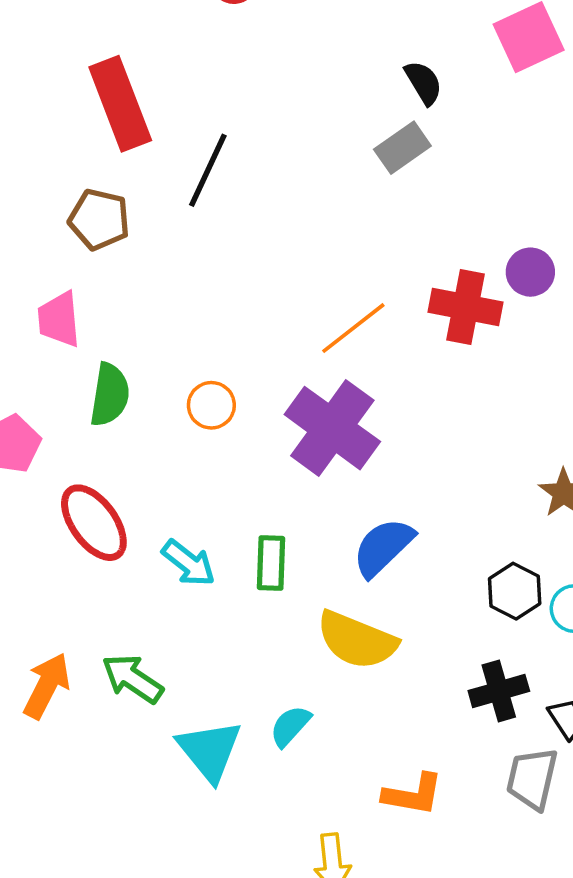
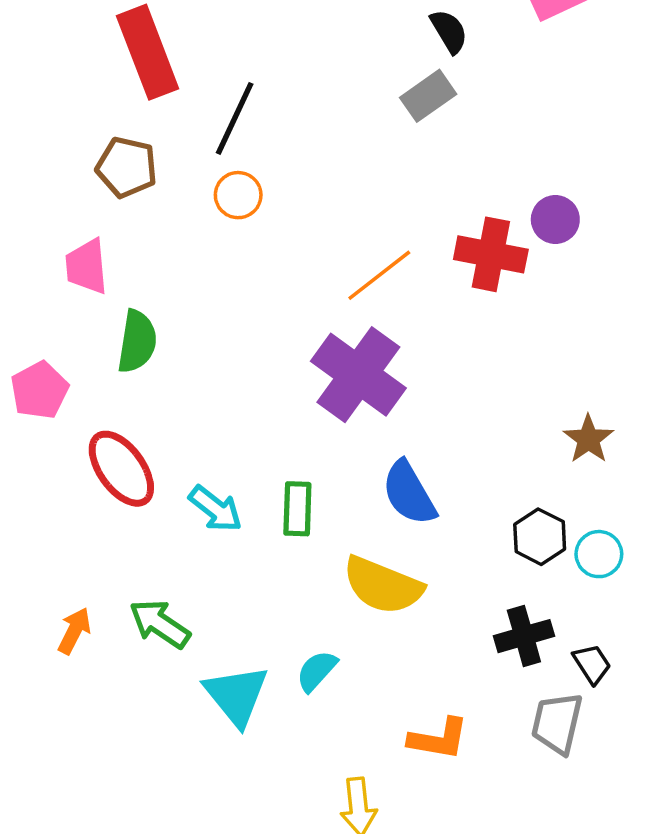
orange circle: (211, 405) -> (238, 195), moved
blue semicircle: (383, 547) -> (409, 493), turned -76
orange arrow: (47, 686) -> (74, 631), size x0.7

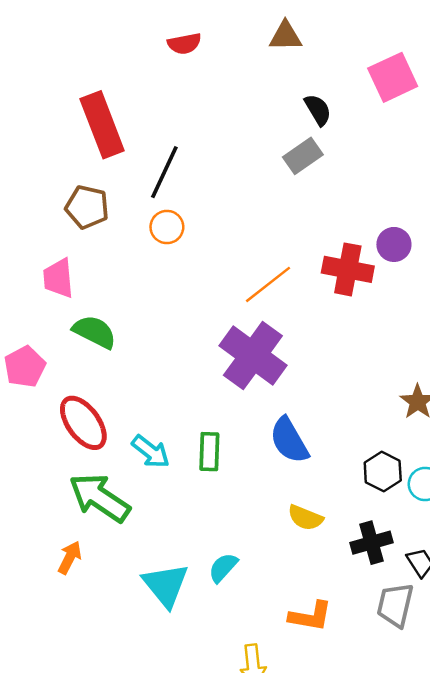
green semicircle: (137, 341) -> (95, 332), turned -72
yellow semicircle: (383, 585) -> (305, 518), moved, size x0.6
green arrow: (160, 624) -> (100, 498), moved, size x1.4
orange arrow: (74, 631) -> (70, 558), moved

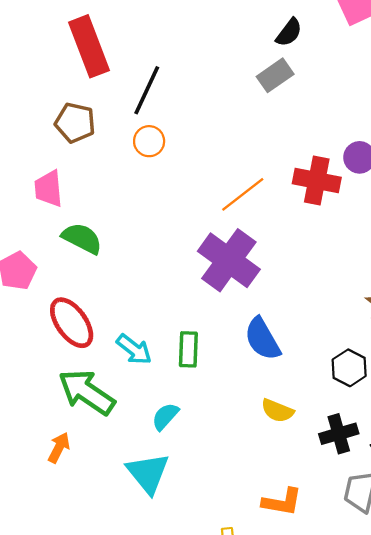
black semicircle: (318, 110) -> (289, 32), turned 68
cyan semicircle: (223, 568) -> (165, 416), moved

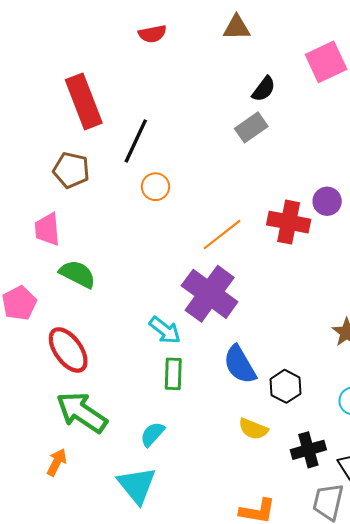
orange circle: (149, 141) -> (156, 187), moved
cyan arrow: (134, 349) -> (165, 330), moved
black hexagon: (349, 368) -> (285, 386), moved

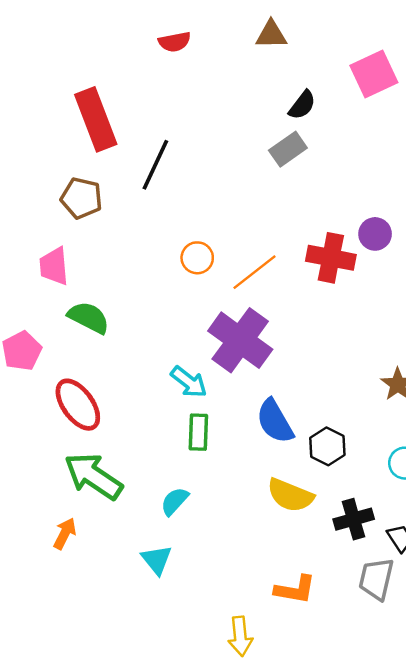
orange circle: (156, 187) -> (197, 258), moved
yellow semicircle: (253, 429) -> (290, 495), size x1.4
cyan triangle: (137, 485) -> (157, 560), size x0.7

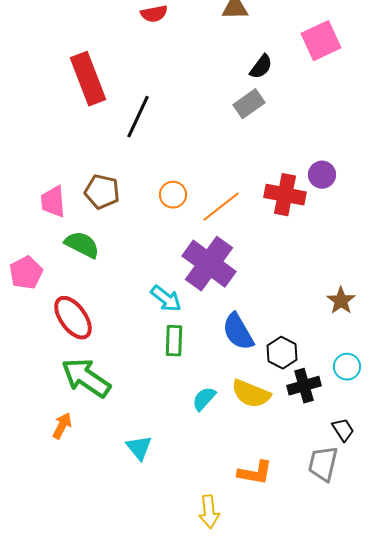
brown pentagon: (81, 198) -> (102, 192), moved
cyan semicircle: (175, 501) -> (204, 399), moved
black cross: (354, 519) -> (304, 386), moved

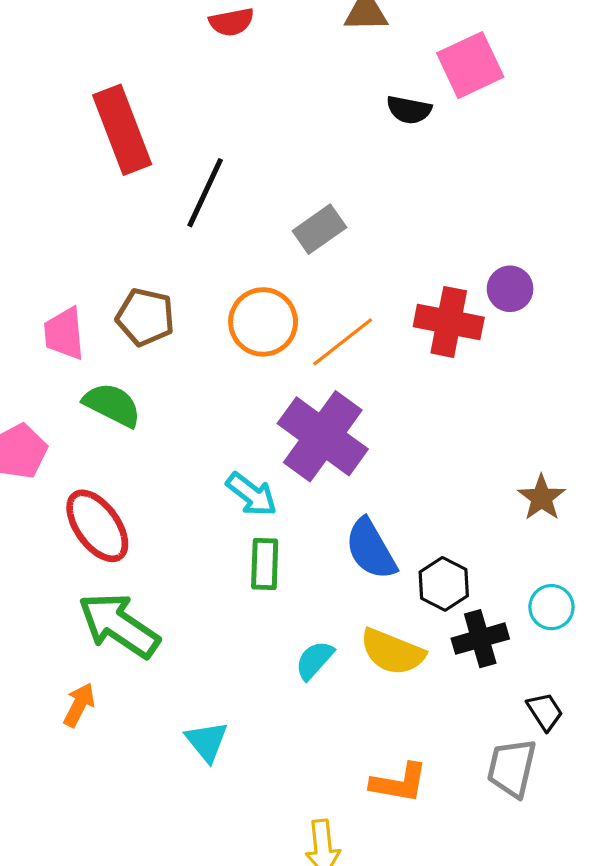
pink square: (321, 41) -> (470, 65), moved
black semicircle: (261, 67) -> (409, 110), turned 64
gray rectangle: (249, 104) -> (319, 229), moved
orange circle: (173, 195) -> (263, 322), size x1.5

